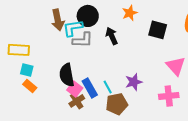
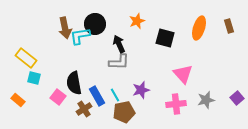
gray L-shape: (83, 40) -> (119, 62), moved
yellow rectangle: (19, 50) -> (26, 58), turned 35
orange rectangle: (30, 86) -> (18, 100), moved
pink square: (75, 89) -> (58, 97), moved

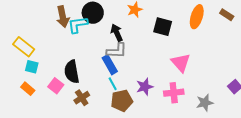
brown rectangle: (229, 26) -> (227, 15), turned -40
purple star: (141, 90) -> (145, 87), moved
blue rectangle: (97, 96) -> (110, 65), moved
orange rectangle: (18, 100) -> (28, 89), moved
gray star: (206, 100) -> (205, 103), moved

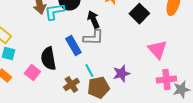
black square: (163, 27) -> (139, 14), turned 30
blue rectangle: (110, 65) -> (73, 46), moved
pink cross: (174, 93) -> (166, 80), moved
brown cross: (82, 98) -> (71, 84), moved

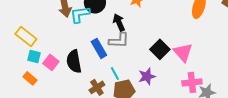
black square: (139, 14) -> (160, 49), moved
pink square: (32, 72) -> (51, 62), moved

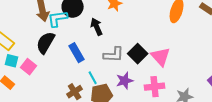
gray L-shape: (119, 40) -> (114, 55), moved
black semicircle: (74, 61) -> (46, 43), moved, turned 40
pink cross: (192, 82) -> (155, 87), moved

